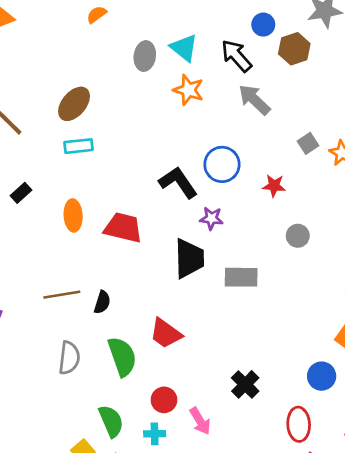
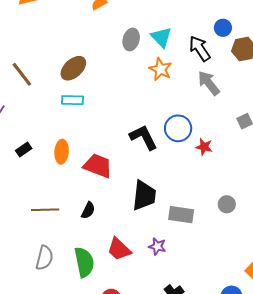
red star: (274, 186) -> (204, 147), moved
black rectangle: (21, 193) -> (24, 149), moved
purple star: (211, 218) -> (157, 246), moved
gray circle: (298, 236) -> (227, 204), moved
black semicircle: (102, 302) -> (88, 210), moved

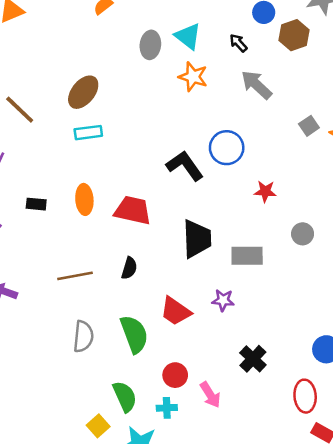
black arrow: (200, 48) -> (238, 43), size x0.6
red star: (204, 147) -> (265, 191), moved
black rectangle: (24, 149) -> (36, 204), turned 49

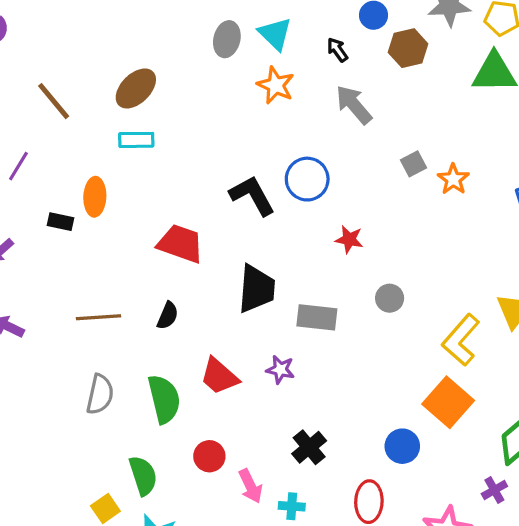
orange ellipse: (84, 199) -> (95, 197), moved
cyan cross: (167, 408) -> (292, 506), moved

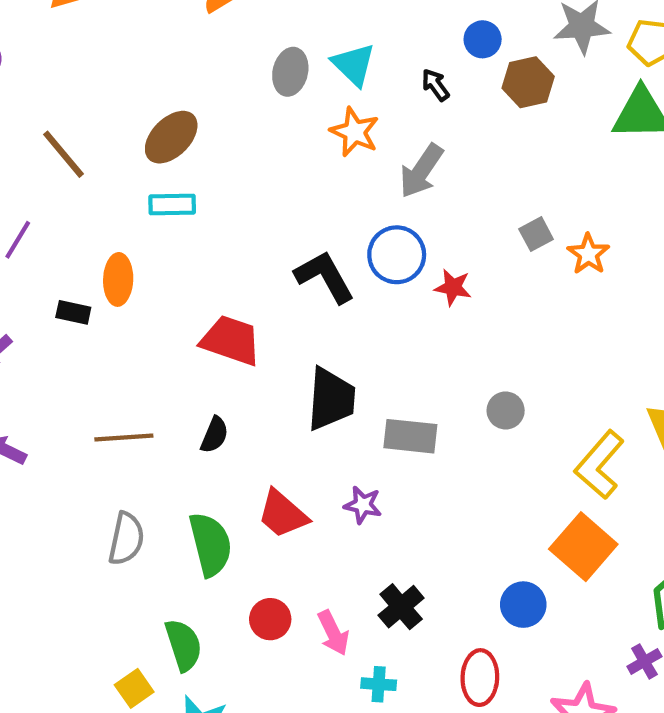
gray arrow: (354, 105) -> (421, 171), moved, turned -105
red star: (349, 239) -> (453, 287), moved
pink arrow: (250, 486) -> (333, 633), moved

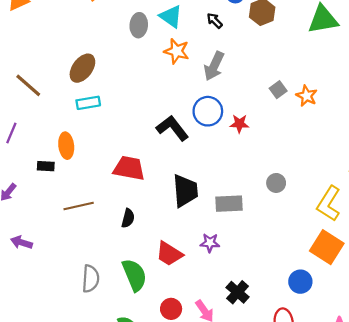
brown line: (124, 438) -> (79, 206), moved

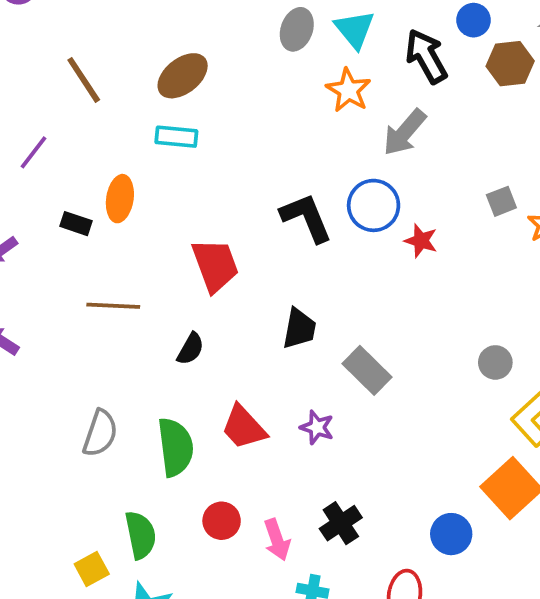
black arrow: (215, 21) -> (426, 56), size x1.8
red trapezoid: (129, 168) -> (215, 265), turned 44
gray circle: (276, 183) -> (495, 362), moved
black trapezoid: (185, 191) -> (299, 329), size x0.7
gray rectangle: (229, 204) -> (367, 370), turned 32

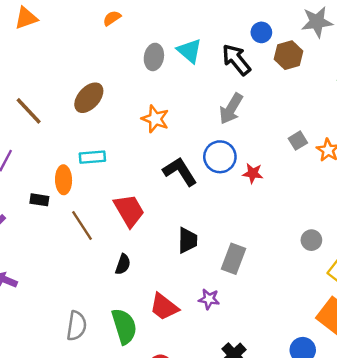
orange star: (348, 90) -> (155, 119), moved
cyan rectangle: (176, 137) -> (92, 157), moved
brown line: (113, 306) -> (82, 225), moved, turned 64
gray rectangle: (367, 370) -> (234, 259), turned 76

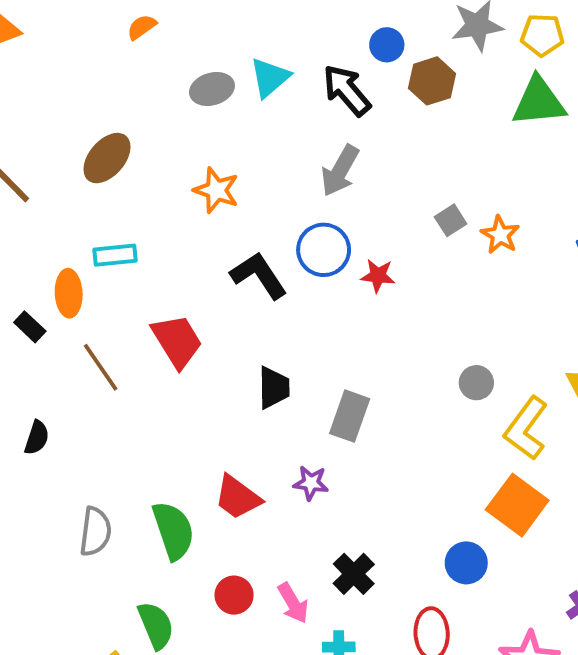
cyan triangle: (189, 51) -> (270, 78), turned 40
gray ellipse: (154, 57) -> (212, 89), turned 65
black rectangle: (39, 200) -> (30, 327), turned 36
black semicircle: (123, 264) -> (37, 438), moved

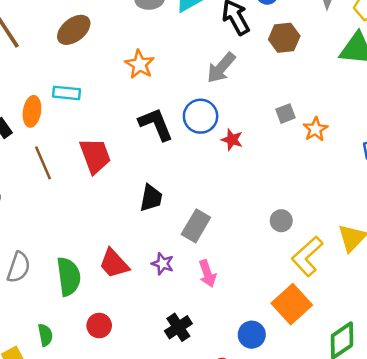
brown hexagon: (432, 81) -> (284, 38), moved
pink arrow: (293, 603) -> (207, 274), moved
green semicircle: (156, 625) -> (45, 335), size x0.7

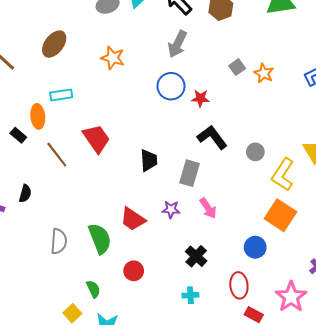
black L-shape: (156, 124) -> (212, 137), moved

